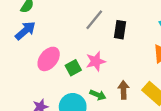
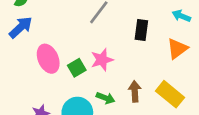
black rectangle: (120, 30) -> (141, 30), moved
pink ellipse: (49, 59) -> (48, 59), turned -60

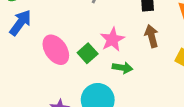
brown arrow: (135, 91) -> (152, 36), moved
green arrow: (106, 98) -> (122, 68), moved

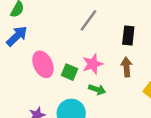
green square: (88, 53) -> (70, 72), turned -35

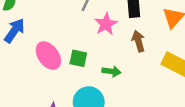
pink star: (93, 64) -> (106, 24), moved

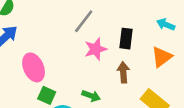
green square: (78, 58) -> (47, 95), moved

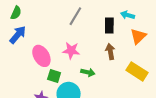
cyan arrow: (166, 24) -> (128, 15), moved
pink star: (96, 49) -> (71, 51), moved, turned 30

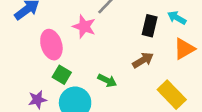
pink star: (71, 51) -> (84, 27), moved
brown arrow: (110, 52) -> (143, 60), turned 56

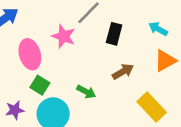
black rectangle: (150, 26) -> (114, 34), moved

